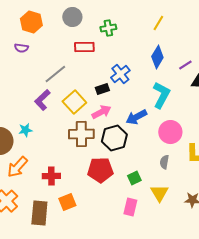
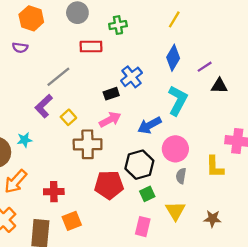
yellow square: (74, 102) -> (68, 117), moved, size x0.6
pink circle: (170, 132) -> (175, 149), moved
black hexagon: (114, 138) -> (139, 165), moved

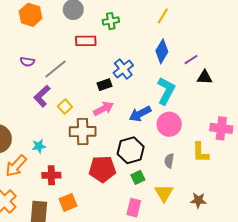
purple semicircle: (20, 48) -> (27, 62), moved
cyan star: (25, 140) -> (39, 146), moved
pink circle: (175, 149) -> (169, 124), moved

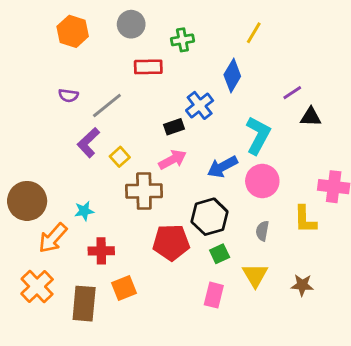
blue diamond: (162, 51) -> (232, 76), moved

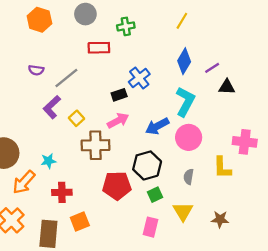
blue diamond: (232, 76) -> (184, 61), moved

